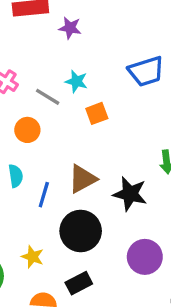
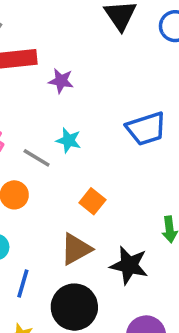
orange square: (97, 113) -> (92, 201), moved, turned -30
blue line: (44, 195) -> (23, 283), moved

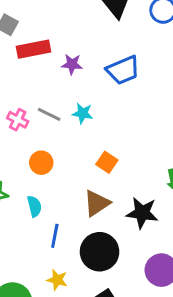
blue trapezoid: (146, 129) -> (123, 70), moved
gray line: (37, 158) -> (49, 114), moved

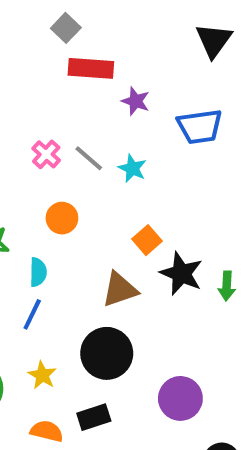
black star: (142, 213) -> (181, 274), moved
blue line: (55, 236) -> (32, 314), moved

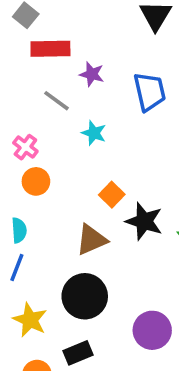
blue trapezoid: (200, 126) -> (150, 92), turned -90
pink cross: (46, 154) -> (25, 147), moved
gray line: (89, 158) -> (56, 101), moved
yellow star: (42, 375) -> (30, 320), size x1.4

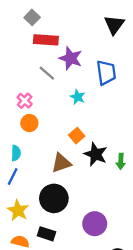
purple star: (92, 74) -> (71, 58), size x1.5
cyan star: (94, 133) -> (78, 97), moved
black rectangle: (78, 353) -> (46, 234), turned 36

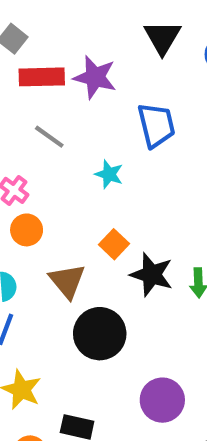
purple star: (71, 58) -> (95, 77), moved
brown triangle: (61, 163) -> (67, 281), moved, turned -45
black circle: (54, 198) -> (100, 334), moved

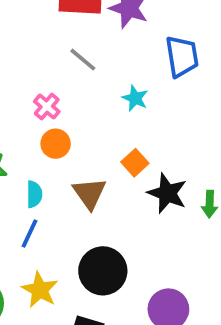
black circle: (100, 334) -> (103, 271), moved

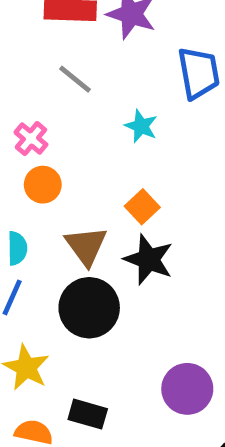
black star: (167, 193) -> (149, 259), moved
black circle: (103, 271) -> (89, 308), moved

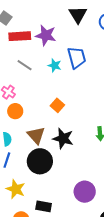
cyan star: (141, 126) -> (55, 65), moved
orange square: (142, 207) -> (57, 105), moved

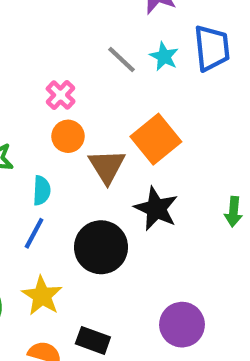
gray line: (25, 65) -> (122, 59), moved
orange square: (57, 105) -> (156, 139), size x1.6
brown triangle: (36, 135) -> (107, 166), moved

